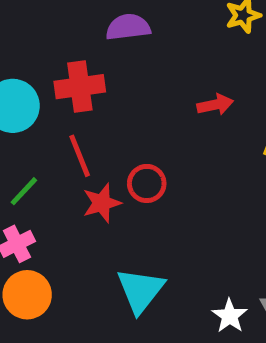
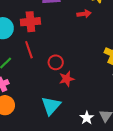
red arrow: (215, 105) -> (84, 14), moved
red star: (102, 203) -> (67, 79), moved

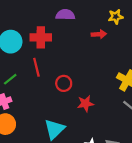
red star: (67, 79) -> (86, 104), moved

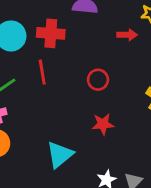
red circle: (64, 83) -> (98, 80), moved

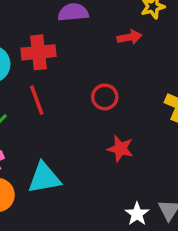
red star: (103, 124) -> (120, 149), turned 30
cyan triangle: (60, 155) -> (44, 178), moved, turned 40

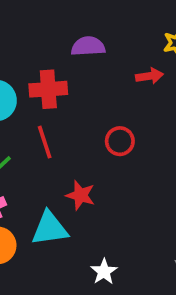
red star: (120, 149) -> (80, 195), moved
white star: (137, 214) -> (104, 272), moved

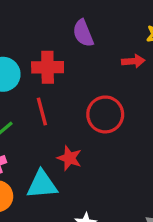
purple semicircle: (88, 46) -> (83, 33), turned -112
red circle: (120, 141) -> (105, 114), size x1.5

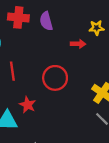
red cross: (48, 67) -> (18, 17), moved

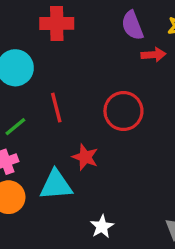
purple semicircle: (46, 21) -> (132, 25), moved

